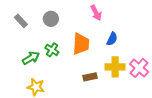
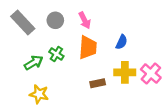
pink arrow: (96, 13) -> (85, 20), moved
gray rectangle: (21, 21) -> (23, 22), size x1.6

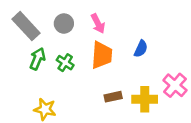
green arrow: (34, 63) -> (37, 59), moved, turned -36
yellow cross: (125, 72) -> (145, 99), moved

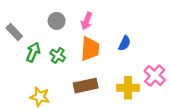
pink arrow: (98, 24) -> (87, 21), turned 48
gray rectangle: (26, 26) -> (14, 32), moved, size x0.7
brown rectangle: (113, 97) -> (86, 86), moved, size x1.5

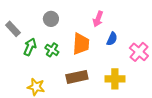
pink arrow: (87, 21) -> (98, 19), moved
pink cross: (155, 76) -> (139, 52), moved

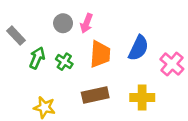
pink arrow: (98, 19) -> (87, 23), moved
blue semicircle: (112, 39) -> (138, 48), size x1.5

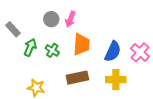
blue semicircle: (138, 48) -> (113, 51), moved

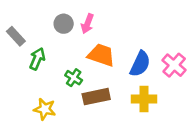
orange trapezoid: (81, 44) -> (101, 55), turned -75
green cross: (52, 50) -> (74, 78), moved

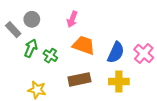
gray circle: (64, 24) -> (32, 19), moved
green cross: (74, 78) -> (50, 56), moved

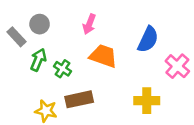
blue semicircle: (116, 52) -> (148, 39), moved
brown rectangle: (79, 79) -> (79, 99), moved

